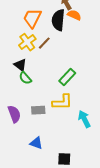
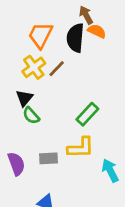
black triangle: (20, 65) -> (24, 98), turned 32

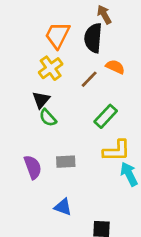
orange semicircle: (97, 31) -> (115, 67), moved
brown line: (57, 69) -> (89, 79), moved
yellow L-shape: (81, 148) -> (117, 151), moved

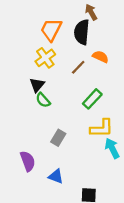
gray rectangle: (66, 162) -> (58, 138), turned -56
purple semicircle: (33, 167) -> (28, 161), moved

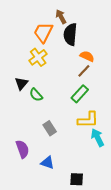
brown arrow: (91, 12) -> (61, 17), moved
brown line: (78, 67) -> (84, 71), moved
black triangle: (37, 85) -> (21, 83), moved
gray rectangle: (58, 138) -> (50, 128), turned -64

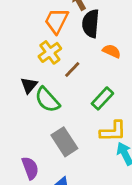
brown line: (84, 71) -> (72, 70), moved
green semicircle: (36, 95) -> (47, 100), size x1.5
gray rectangle: (50, 128) -> (64, 142), size x1.5

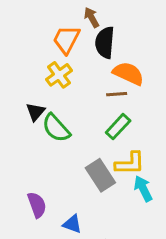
orange semicircle: (112, 51) -> (128, 73), size x1.5
brown line: (72, 70) -> (117, 94), moved, turned 42
gray rectangle: (64, 142) -> (100, 175), moved

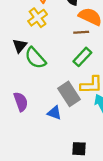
purple semicircle: (37, 205) -> (21, 102), moved
blue triangle: (72, 224) -> (54, 113), moved

